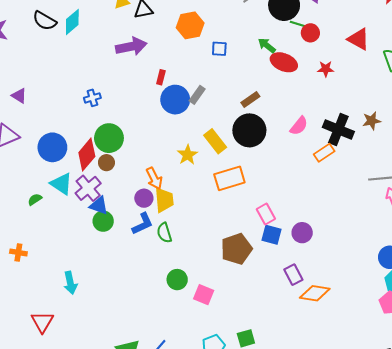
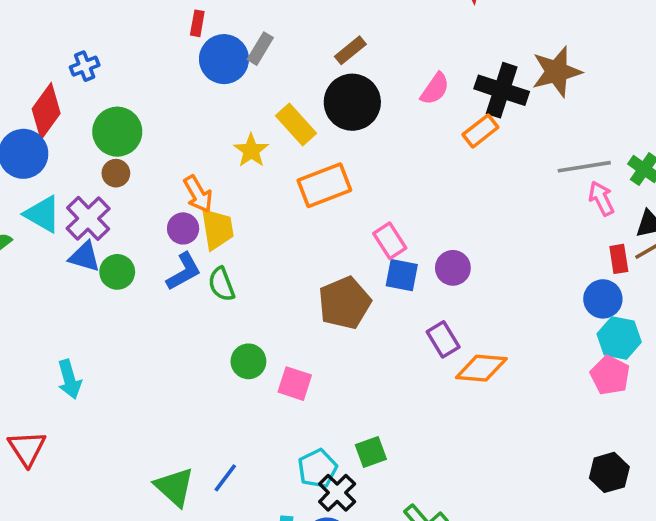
brown star: (372, 121) -> (557, 72), size x1.6
red diamond: (87, 154) -> (46, 111), moved
blue triangle: (99, 206) -> (85, 257), moved

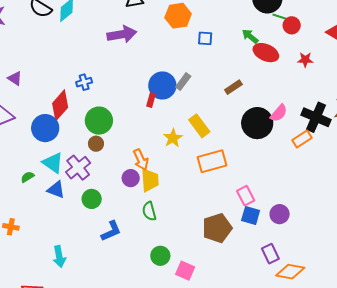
red rectangle: (197, 23) -> (151, 100), moved
black circle: (352, 102) -> (257, 123), moved
blue triangle: (85, 257) -> (56, 190), moved
blue L-shape: (184, 272) -> (111, 231), moved

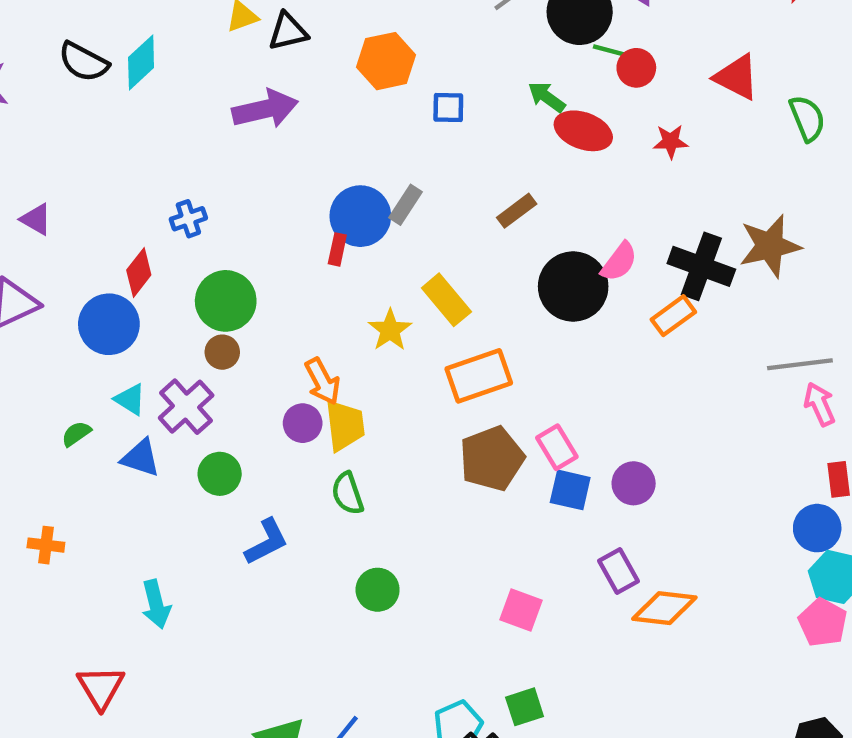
red diamond: (60, 105) -> (139, 273), size x0.7
cyan triangle: (53, 163) -> (130, 399), size x0.7
brown pentagon: (217, 228) -> (492, 458), moved
pink square: (185, 271) -> (521, 610), moved

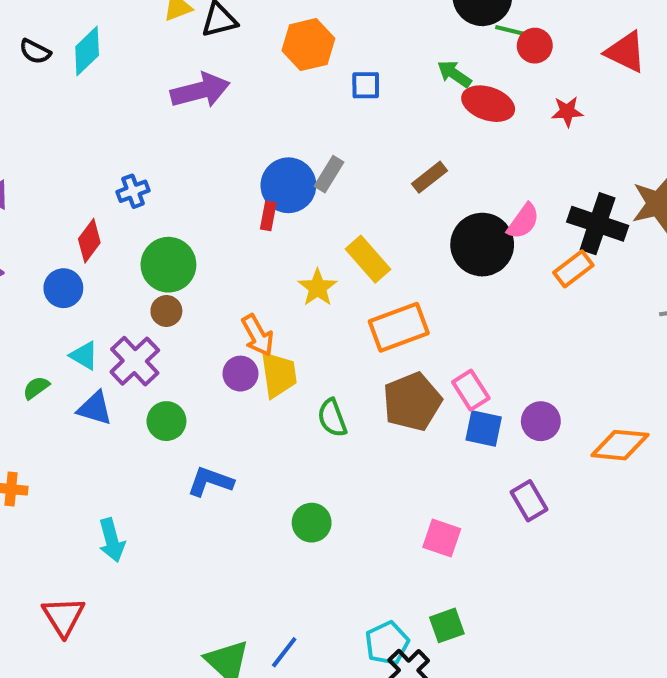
black semicircle: (84, 62) -> (35, 52), size x0.7
blue circle: (109, 324) -> (63, 288), size x0.7
green semicircle: (348, 494) -> (332, 418), moved
blue L-shape: (266, 542) -> (210, 482), turned -132
orange diamond: (664, 608) -> (620, 445), moved

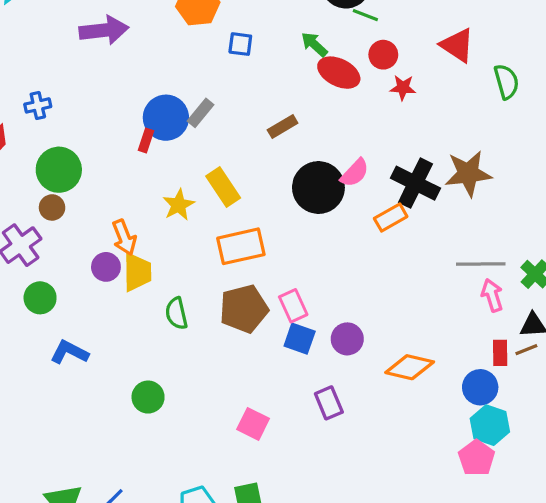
red circle: (535, 46) -> (383, 55), moved

